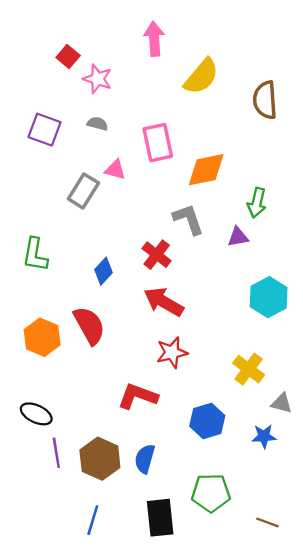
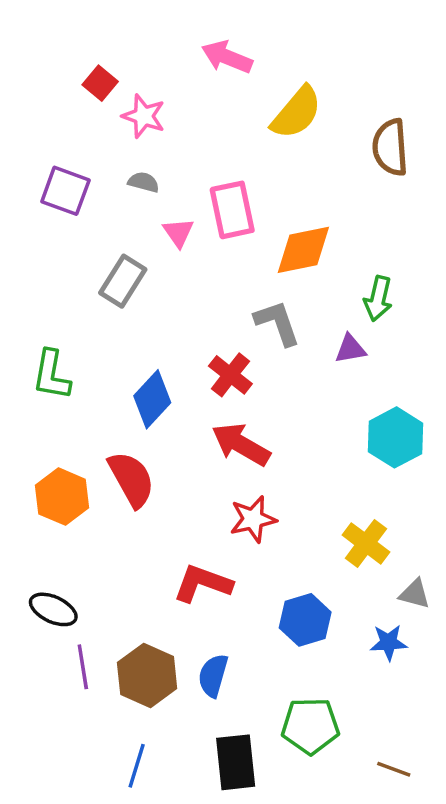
pink arrow: (154, 39) -> (227, 57), turned -64
pink triangle: (115, 170) -> (178, 232), moved, turned 40
blue diamond: (103, 271) -> (152, 399), size x1.4

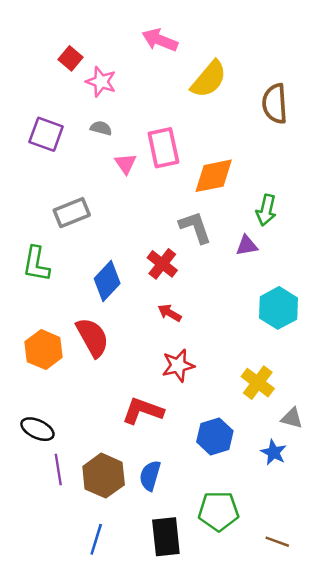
gray rectangle: (123, 281) -> (72, 213), moved, turned 36
red arrow: (241, 444) -> (170, 313), size x0.6
blue star: (389, 642) -> (274, 452), turned 30

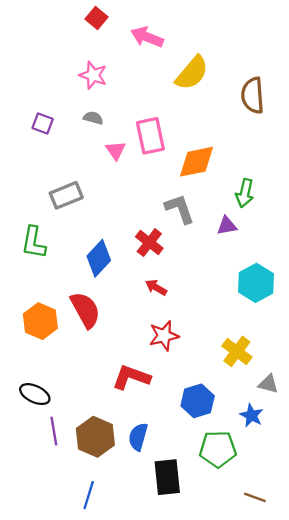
red square: (70, 58) -> (97, 18), moved
purple square: (46, 134) -> (43, 124), size x0.7
green pentagon: (219, 511) -> (218, 449), moved
black rectangle: (166, 537) -> (167, 477), moved

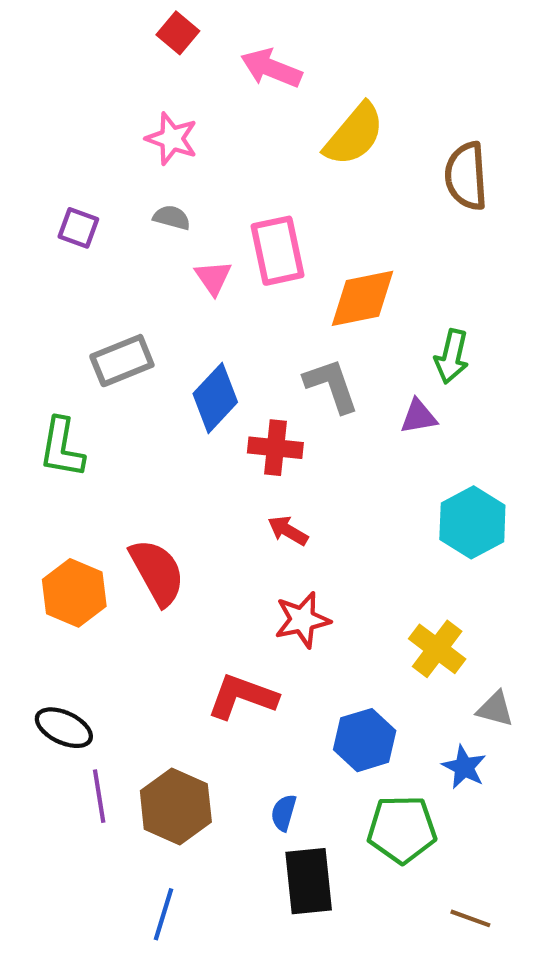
red cross: (149, 243) -> (275, 448), turned -32
blue diamond: (99, 258) -> (215, 398), moved
blue semicircle: (138, 437) -> (284, 813), moved, size x0.7

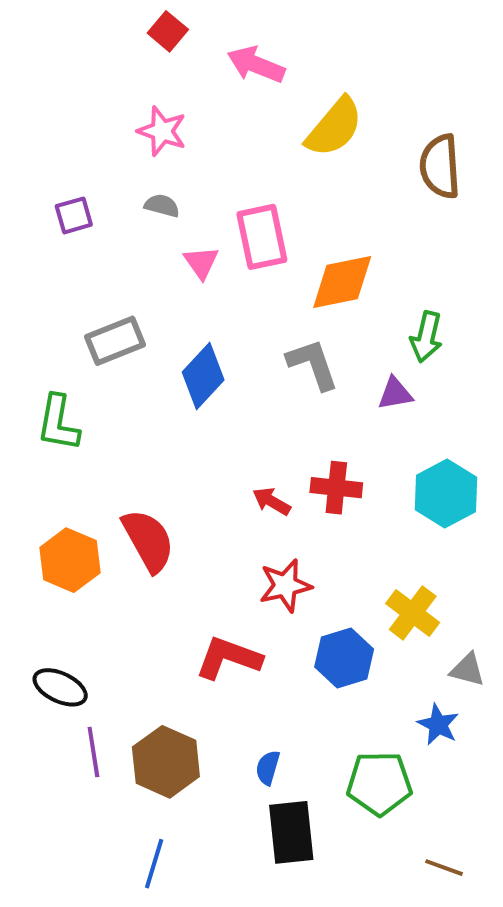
purple square: (78, 228) -> (74, 215), turned -36
red cross: (275, 448) -> (336, 488), moved
blue hexagon: (365, 740) -> (344, 658), moved

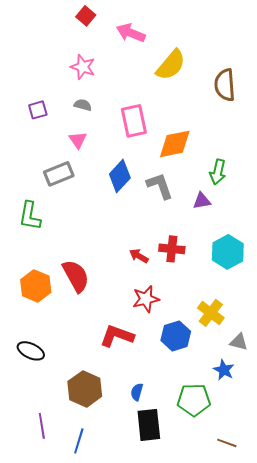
pink triangle: (201, 262) -> (78, 140), moved
blue diamond: (203, 376) -> (120, 176), moved
purple line: (93, 752) -> (42, 426), moved

